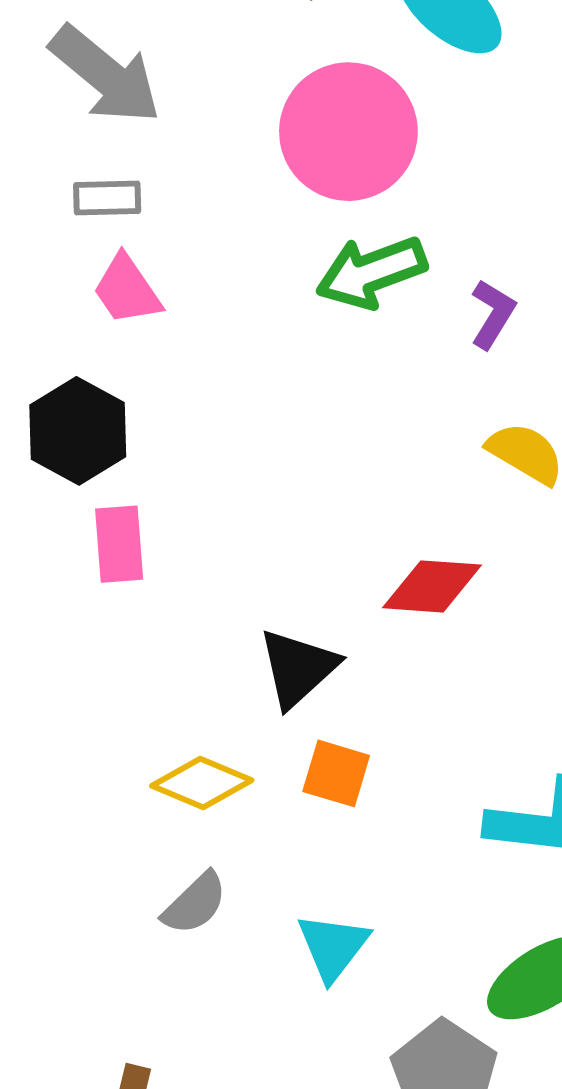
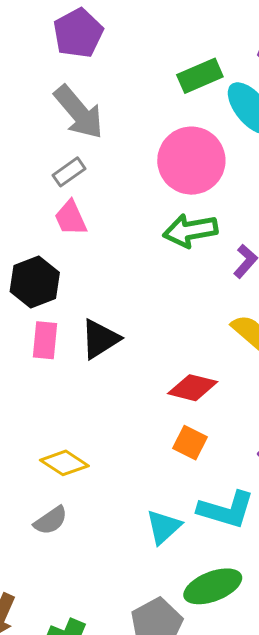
gray rectangle: (107, 198) -> (69, 172), turned -44
black triangle: (298, 668) -> (100, 339), moved
orange square: (336, 773) -> (190, 443), moved
cyan triangle: (333, 947) -> (164, 527), moved

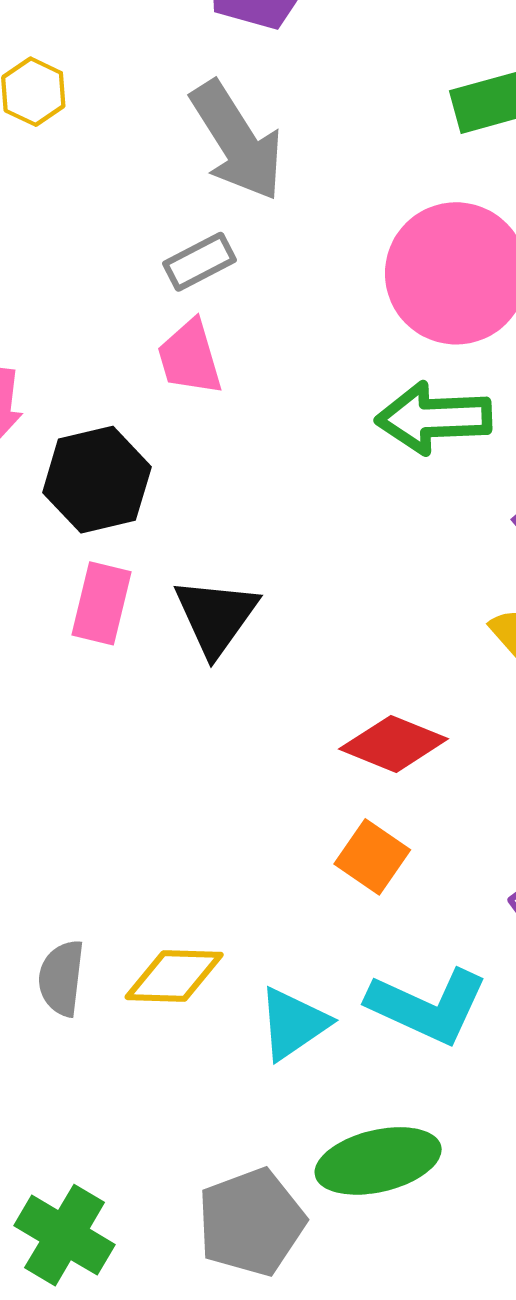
black triangle: (100, 339) -> (216, 616), turned -30
yellow diamond: (64, 463) -> (174, 976), moved, turned -39
gray semicircle: (51, 521) -> (61, 978), turned 123

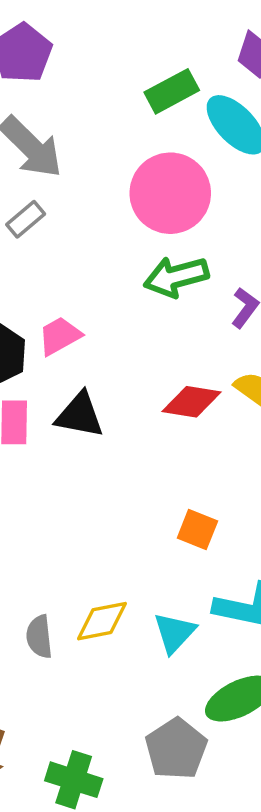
pink trapezoid: (190, 358) -> (60, 336), moved, turned 90
black triangle: (216, 616) -> (80, 415), turned -42
red diamond: (394, 744) -> (191, 402), moved

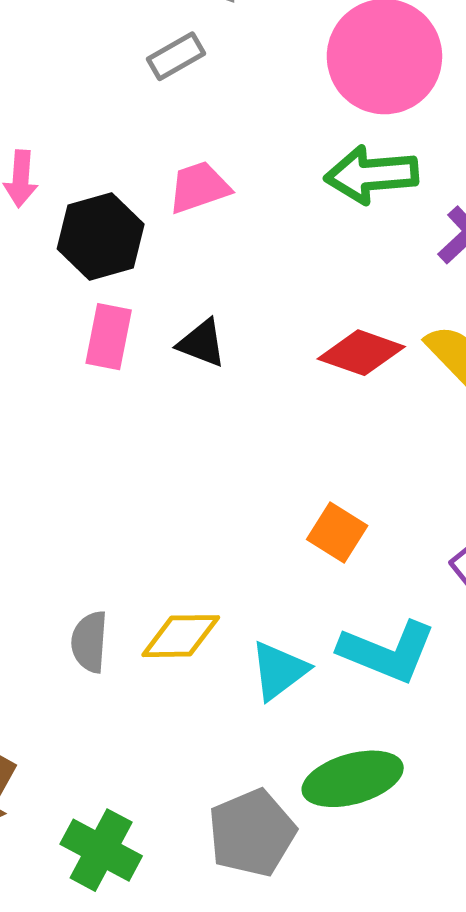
pink trapezoid: (60, 336) -> (199, 187), moved
black triangle: (80, 415) -> (202, 343), size x0.7

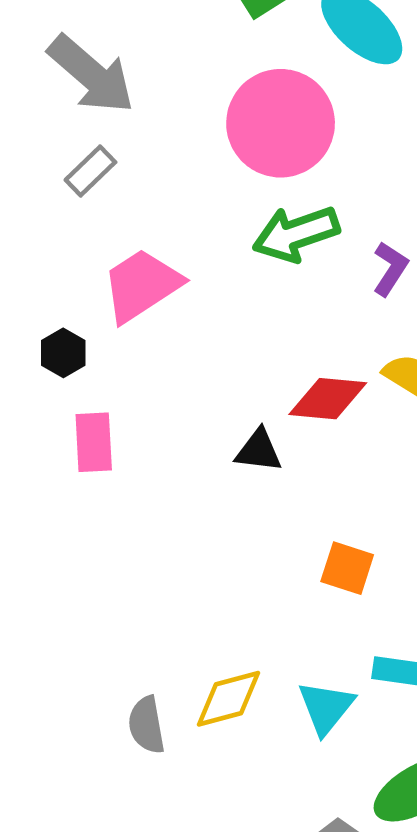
pink trapezoid: (199, 187) -> (142, 285), size x1.4
black hexagon: (101, 237) -> (63, 353), size x0.6
black triangle: (202, 343) -> (259, 451), moved

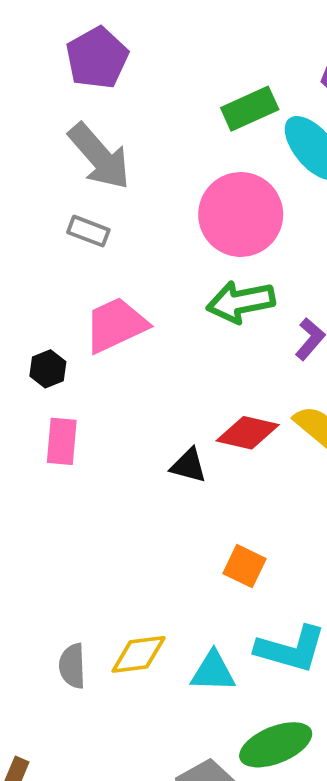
gray rectangle: (90, 171) -> (88, 231), turned 57
cyan triangle: (326, 707) -> (213, 672), turned 45

